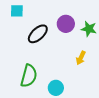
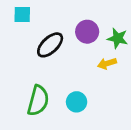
yellow arrow: (81, 58) -> (107, 63), moved, turned 48
cyan circle: (56, 88) -> (77, 102), moved

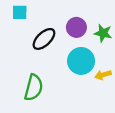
yellow arrow: (107, 63) -> (103, 75), moved
cyan circle: (77, 102) -> (81, 61), moved, size x1.5

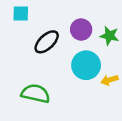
green semicircle: (34, 88) -> (36, 94), turned -92

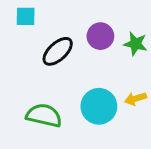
cyan circle: (86, 65) -> (99, 106), moved

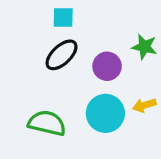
cyan square: (26, 16) -> (63, 18), moved
purple circle: (100, 36) -> (107, 66), moved

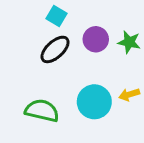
cyan square: (63, 18) -> (56, 16), turned 30
purple circle: (107, 66) -> (96, 39), moved

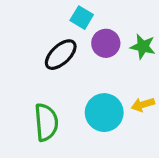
cyan square: (56, 16) -> (82, 18), moved
green semicircle: (42, 111) -> (46, 122), turned 72

